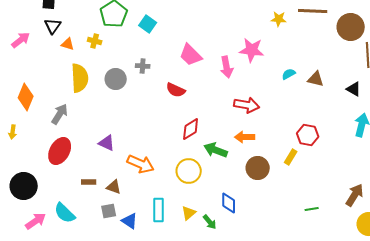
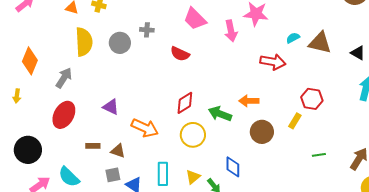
brown triangle: (316, 79) -> (320, 43), size x1.4
red arrow: (247, 105) -> (273, 62), moved
red diamond: (191, 129) -> (185, 103), moved
green line: (312, 209) -> (319, 155), moved

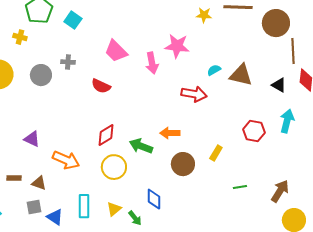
red hexagon: (312, 99) -> (254, 131), moved

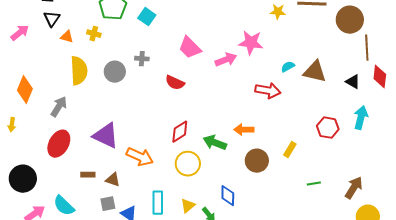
pink arrow: (152, 63) -> (226, 60), turned -100
purple triangle: (32, 139) -> (106, 136), size x1.6

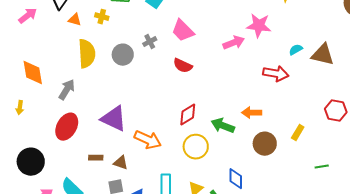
pink trapezoid: (190, 48) -> (183, 31), moved
gray cross: (142, 59) -> (150, 42), turned -32
orange diamond: (25, 90) -> (33, 73), turned -32

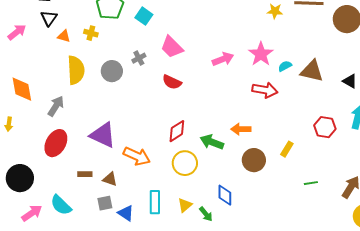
pink star: (259, 26) -> (261, 54), moved, turned 30

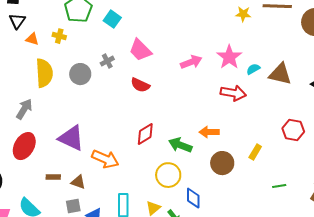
yellow circle: (185, 163) -> (168, 175), moved

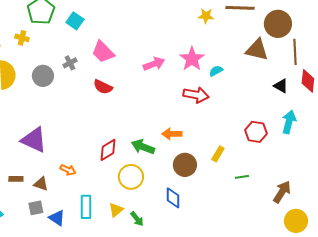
brown triangle: (280, 74) -> (257, 50), moved
red diamond: (145, 134) -> (108, 150), moved
orange arrow: (105, 159) -> (68, 170), moved, size x0.6
green line: (279, 186) -> (242, 177), moved
blue diamond: (193, 198) -> (173, 198), moved

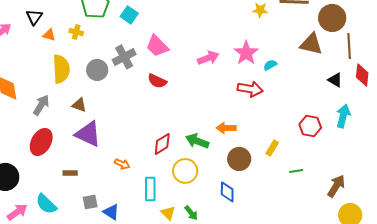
gray cross: (70, 63) -> (124, 57), size x1.6
brown triangle: (41, 184) -> (79, 105), moved
cyan rectangle: (86, 207) -> (150, 189), moved
yellow triangle: (116, 210) -> (168, 213), moved, turned -35

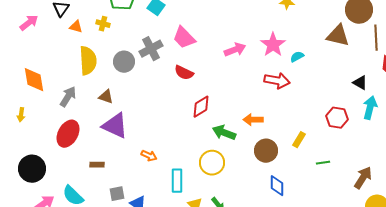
black triangle: (335, 80) -> (360, 83), moved
red diamond: (162, 144) -> (201, 107), moved
blue diamond: (227, 192) -> (277, 186), moved

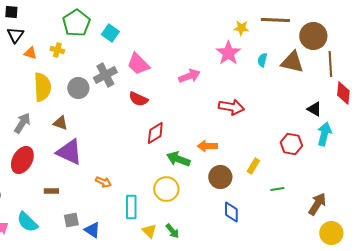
pink star: (273, 45) -> (228, 53), moved
cyan semicircle: (297, 57) -> (262, 60), moved, turned -48

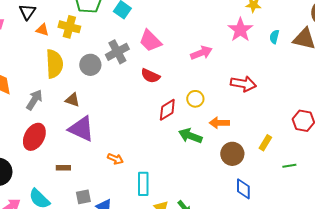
yellow cross: (57, 50) -> (69, 27), size x1.5
yellow circle: (166, 189) -> (195, 99), moved, size x0.7

